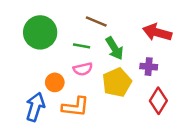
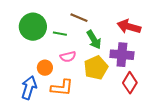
green line: (82, 46) -> (60, 34), moved
purple cross: (149, 67) -> (122, 55), size x1.6

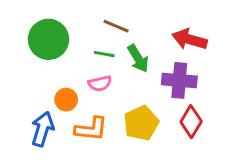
green line: (60, 34) -> (104, 54), moved
yellow pentagon: (96, 68) -> (141, 123), moved

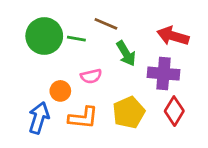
green line: (104, 54) -> (76, 39), moved

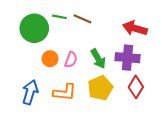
green line: (76, 39) -> (59, 17), moved
green arrow: (126, 53) -> (98, 59), moved
pink semicircle: (91, 76) -> (71, 60), turned -56
orange circle: (60, 91) -> (50, 59), moved

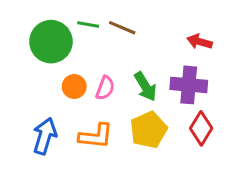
red arrow: (135, 28) -> (200, 42), size x0.7

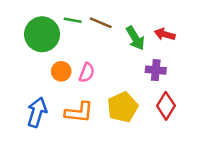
purple cross: (189, 85) -> (156, 70), size x0.7
green arrow: (145, 87) -> (135, 38), moved

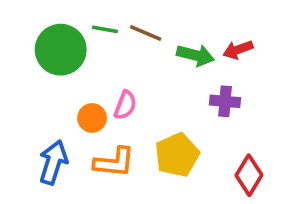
red arrow: (165, 34) -> (238, 50), turned -36
green arrow: (135, 38) -> (195, 55), turned -45
orange circle: (61, 71) -> (92, 118), moved
red diamond: (166, 106) -> (249, 175), moved

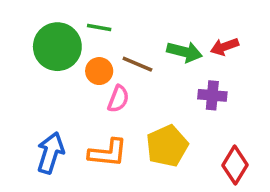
brown line: (146, 33) -> (137, 64), moved
orange circle: (92, 118) -> (99, 71), moved

